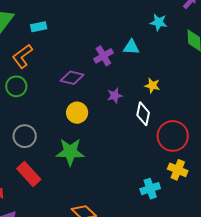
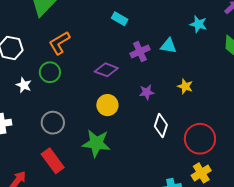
cyan rectangle: (39, 27) -> (120, 19), moved, turned 35
white diamond: (143, 114) -> (161, 125), moved
yellow cross: (178, 170) -> (201, 173), turned 30

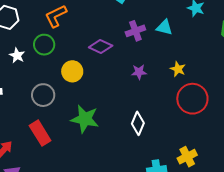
yellow circle: (107, 105) -> (72, 71), moved
white diamond: (161, 125) -> (138, 123), moved
red circle: (200, 139) -> (192, 99), moved

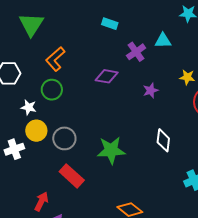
yellow circle: (72, 71) -> (36, 131), moved

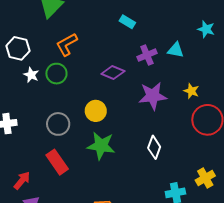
purple star: (151, 90) -> (153, 96), size x1.8
white star: (29, 107) -> (31, 75), moved
yellow circle: (36, 131) -> (96, 111), moved

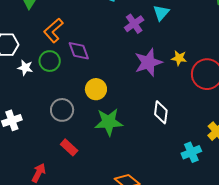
cyan triangle: (176, 50) -> (161, 13), turned -48
purple diamond: (113, 73) -> (79, 51), moved, turned 60
yellow star: (191, 91) -> (179, 58), moved
red rectangle: (57, 162) -> (69, 147), size x0.7

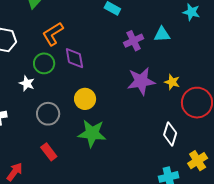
cyan triangle: (161, 13) -> (162, 34), turned 36
white star: (25, 68) -> (27, 83), moved
white diamond: (161, 112) -> (170, 134), moved

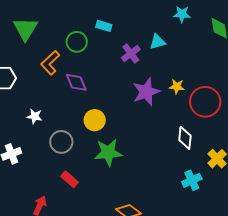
green circle: (44, 63) -> (77, 42), moved

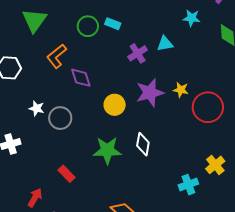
green circle: (77, 42) -> (88, 26), moved
yellow circle: (95, 120) -> (115, 105), moved
white diamond: (185, 138) -> (143, 144), moved
gray circle: (61, 142) -> (60, 118), moved

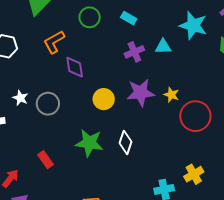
cyan star: (192, 18) -> (193, 25), size x1.6
cyan rectangle: (113, 24) -> (129, 18), moved
white star: (37, 108) -> (20, 98), moved

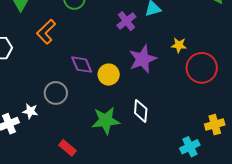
purple diamond: (75, 67) -> (82, 65), moved
yellow star: (171, 95) -> (179, 45), moved
white star: (20, 98) -> (30, 111), moved
yellow cross: (194, 174) -> (215, 125), turned 30

